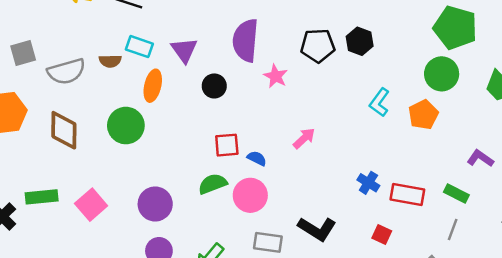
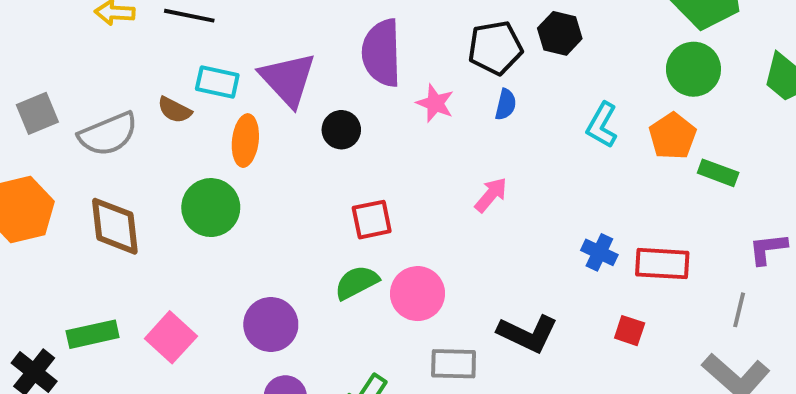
purple triangle: (184, 50) -> (288, 79), size x1.4
brown semicircle: (110, 61) -> (174, 110), turned 35
blue semicircle: (257, 158) -> (506, 104), moved, turned 84
purple L-shape: (480, 158) -> (768, 249), moved, turned -35
green rectangle: (456, 193) -> (718, 173), moved

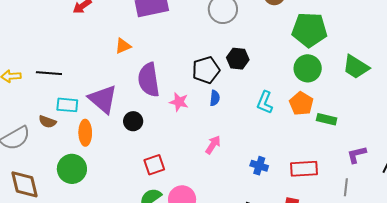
blue cross: (599, 252) -> (259, 166), moved

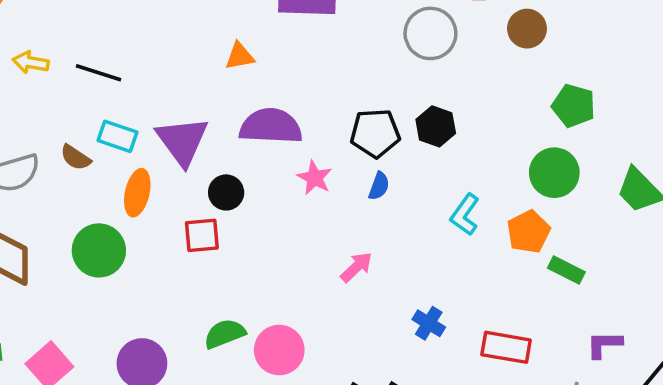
green pentagon: (309, 30) -> (574, 106), size x0.7
purple semicircle: (149, 80) -> (271, 126), turned 88
red square: (154, 165) -> (202, 235), moved

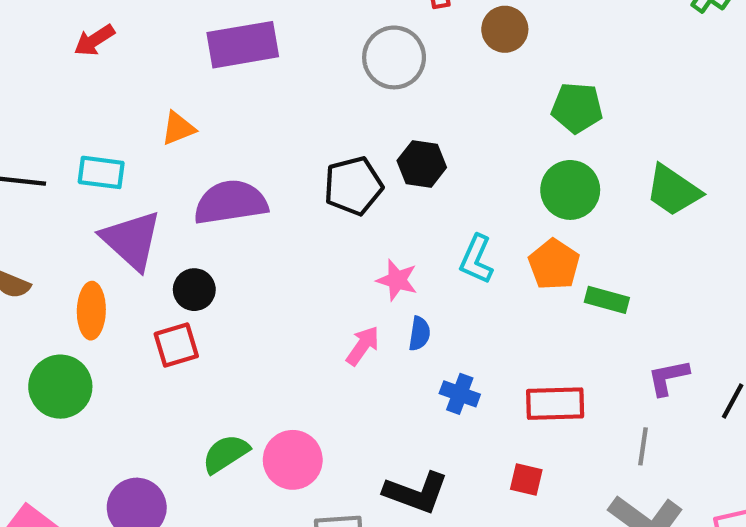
cyan rectangle: (118, 136) -> (101, 172), moved
pink star: (315, 178) -> (397, 280), moved
blue semicircle: (379, 186) -> (419, 334), moved

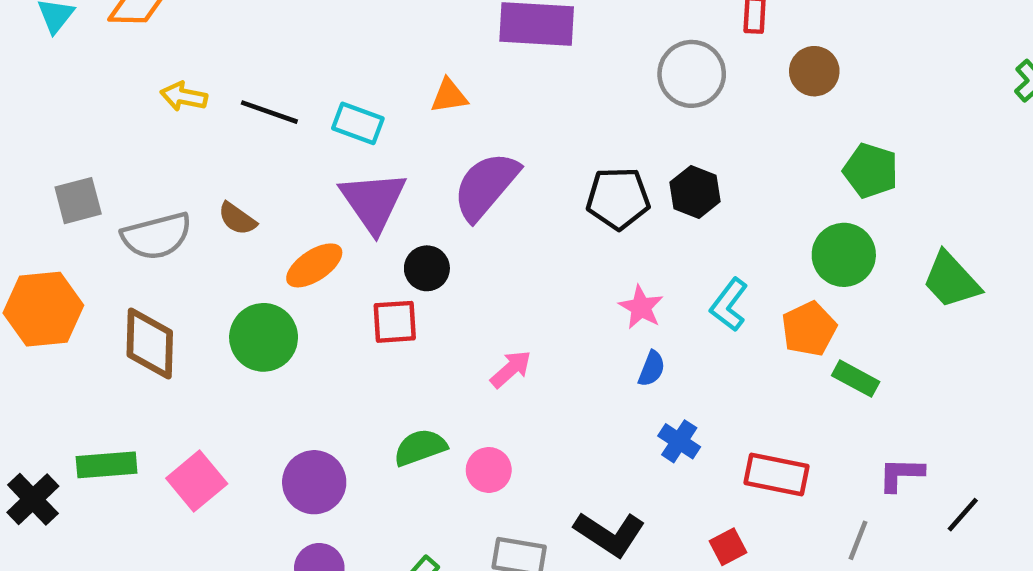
purple semicircle: (231, 202) -> (486, 186), turned -54
orange ellipse: (91, 311) -> (314, 265), turned 42
pink arrow: (363, 346) -> (511, 369), moved
pink circle: (293, 460) -> (489, 470), size x0.7
red square: (526, 479) -> (728, 547), turned 36

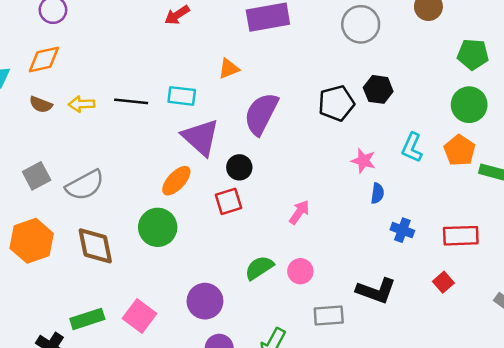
brown semicircle: (237, 219) -> (41, 104), moved

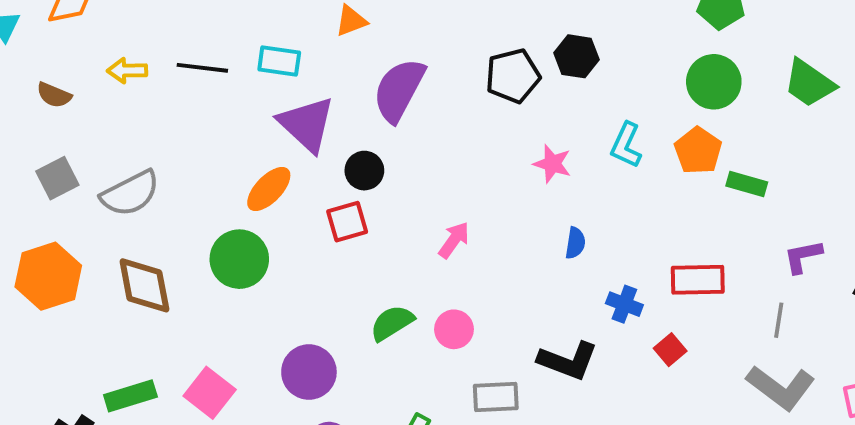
brown semicircle: (41, 104) -> (54, 95), moved
blue semicircle: (377, 193) -> (575, 243), moved
blue cross: (402, 230) -> (624, 304), moved

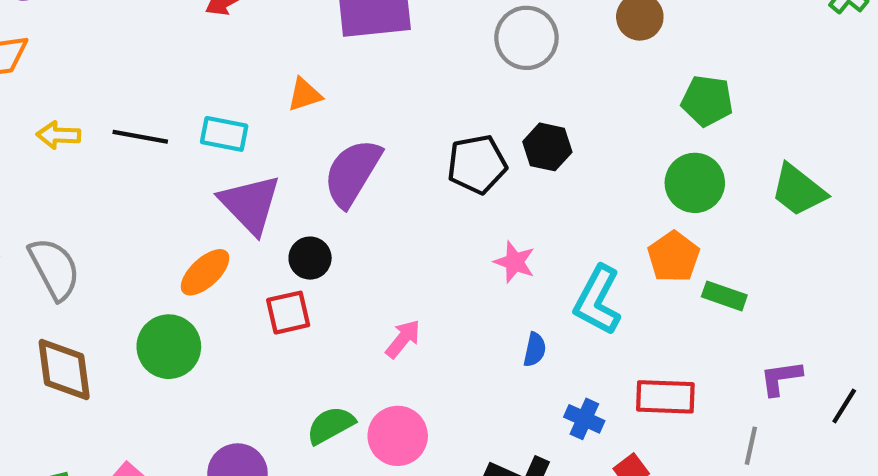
cyan L-shape: (626, 145) -> (598, 300), moved, size x1.4
gray semicircle: (130, 193) -> (54, 269), turned -94
pink circle: (454, 329) -> (398, 436), size x1.4

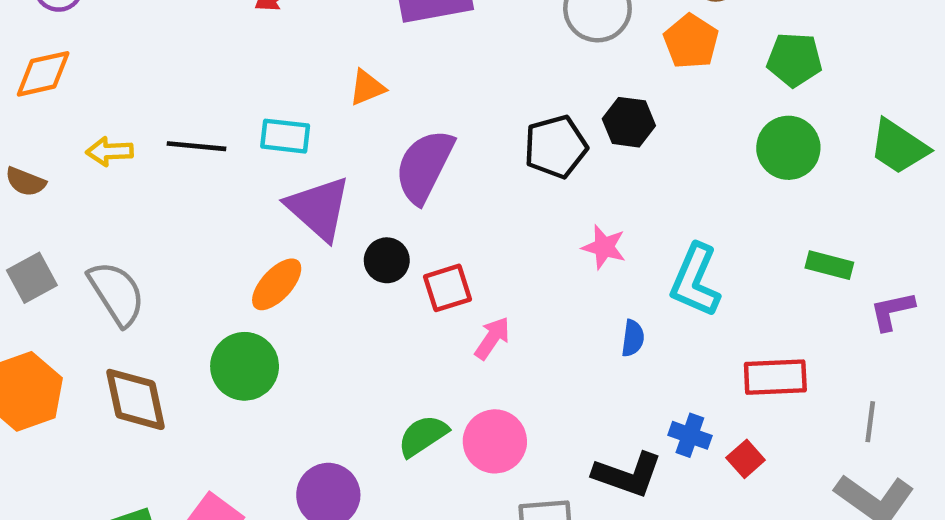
orange pentagon: (674, 257) -> (691, 41), moved
red square: (288, 313) -> (447, 288), moved
purple L-shape: (781, 378) -> (892, 311), moved
blue cross: (584, 419) -> (690, 435), moved

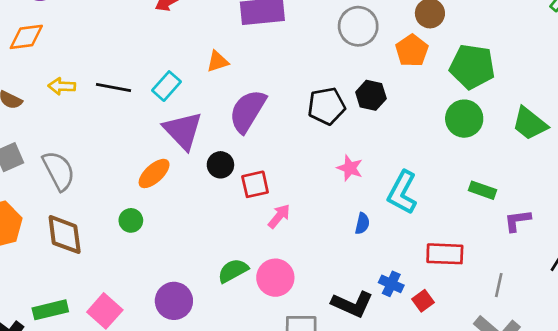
green pentagon: (794, 60) -> (472, 67), size x1.4
cyan rectangle: (285, 136) -> (167, 86), turned -60
green circle: (245, 366) -> (131, 220), size x0.6

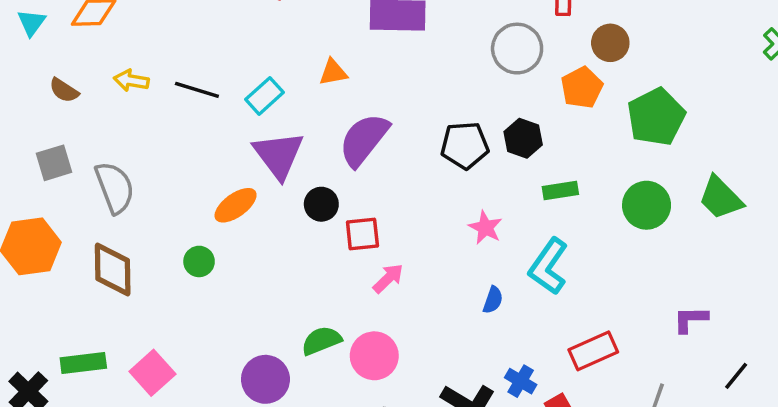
green pentagon: (472, 67) -> (656, 117), turned 30
green circle: (464, 119) -> (647, 205), moved
green rectangle: (483, 190) -> (560, 191), moved, turned -35
red rectangle: (445, 254) -> (593, 351), turned -33
purple circle: (174, 301) -> (265, 379), moved

